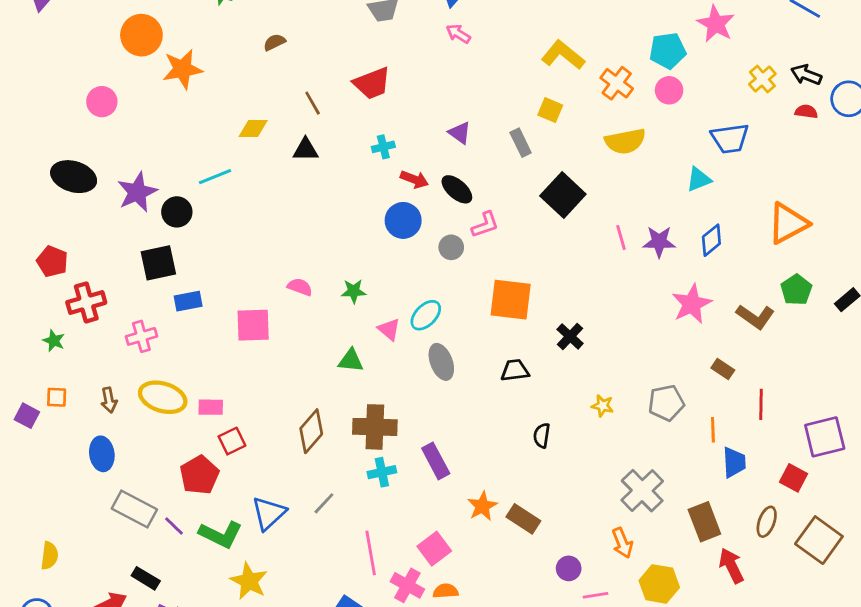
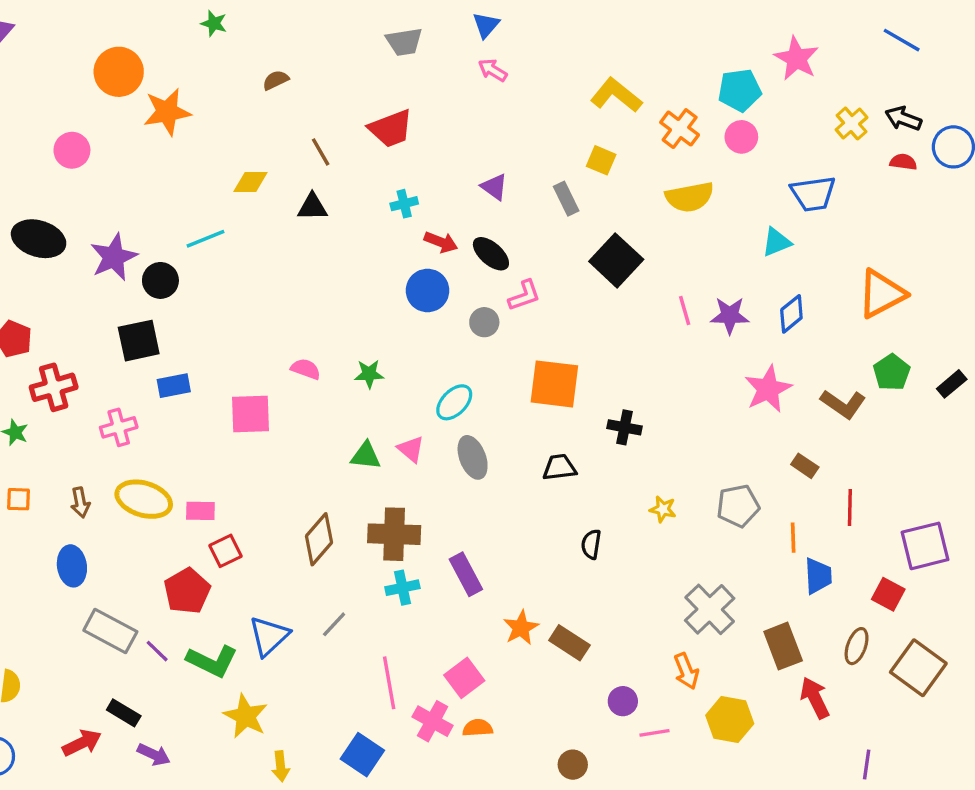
pink triangle: (389, 329) -> (411, 449), moved
black cross: (570, 336) -> (625, 427), turned -32

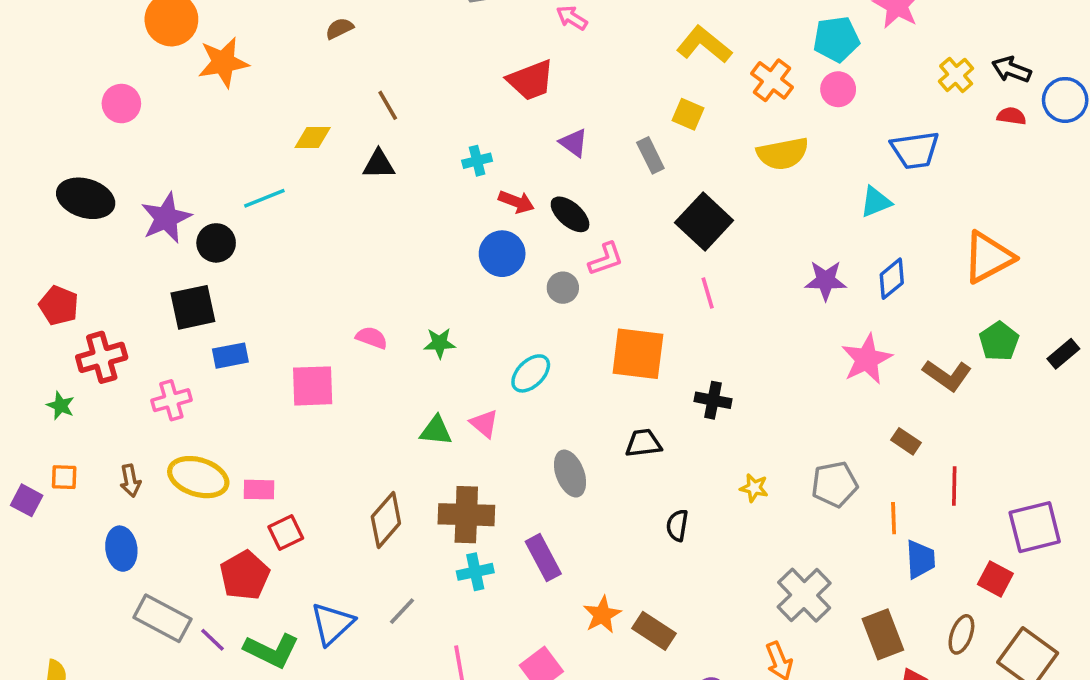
red trapezoid: (391, 129) -> (531, 80), moved
pink line: (685, 311) -> (708, 293), moved
gray ellipse: (473, 457) -> (570, 474), moved

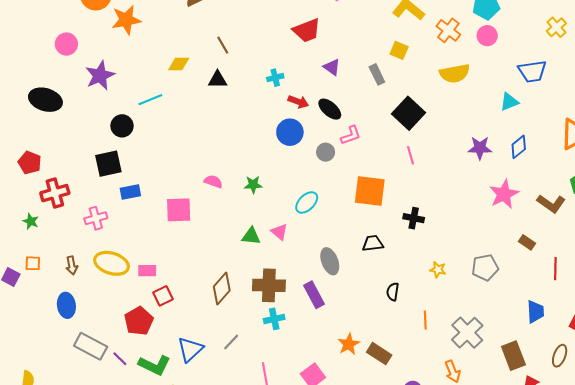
purple star: (166, 218) -> (100, 76), moved
orange line: (894, 518) -> (425, 320), moved
purple rectangle: (543, 558) -> (314, 295), moved

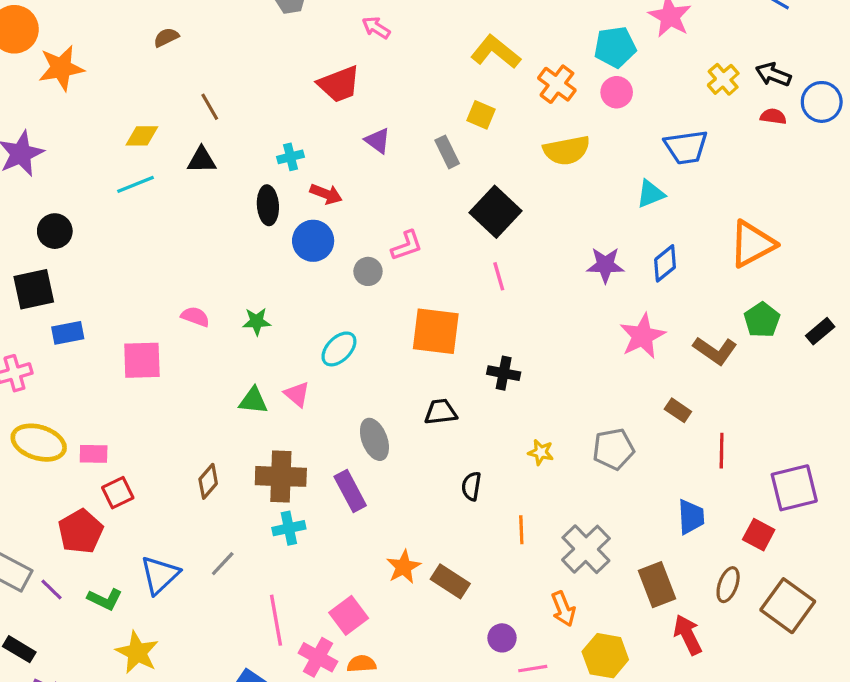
cyan line: (150, 100) -> (136, 184), moved
black ellipse: (330, 109) -> (268, 205), moved, turned 45
brown diamond: (222, 289) -> (208, 481), size x0.7
green L-shape: (155, 365) -> (105, 599), size x0.7

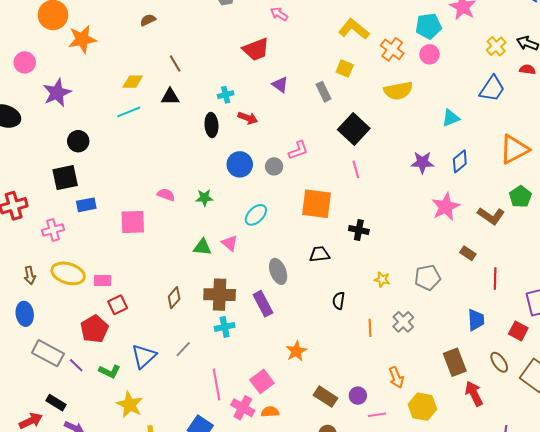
blue trapezoid: (686, 147) -> (492, 89), moved, turned -48
blue circle: (313, 241) -> (240, 164), moved
gray cross: (586, 549) -> (403, 322), moved, size x0.7
brown rectangle: (450, 581) -> (326, 397), moved
brown ellipse: (728, 585) -> (499, 362), turned -55

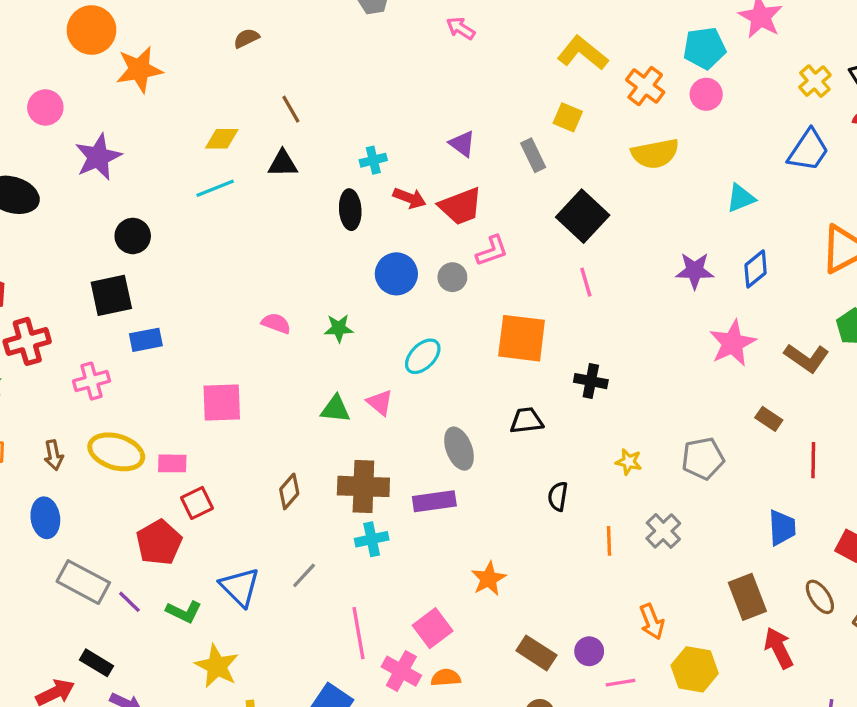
red trapezoid: (256, 49) -> (461, 206), moved
pink square: (133, 222) -> (222, 402), moved
purple rectangle: (263, 304) -> (434, 501), turned -70
blue triangle: (144, 356) -> (240, 587), turned -32

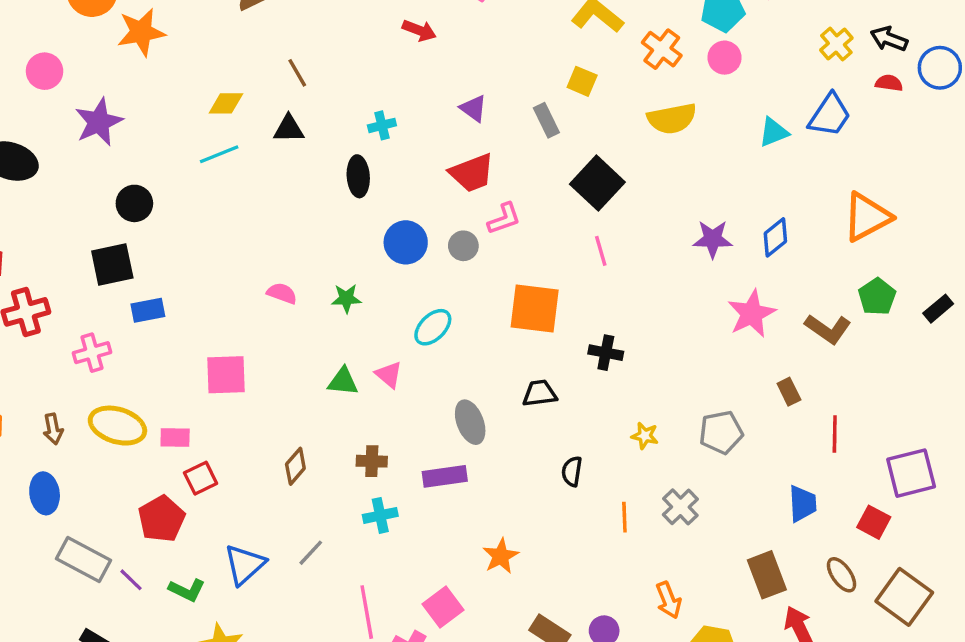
red arrow: (410, 198) -> (419, 30), moved
cyan triangle: (741, 198) -> (774, 132), moved
brown rectangle: (769, 419) -> (789, 392), turned 30
brown cross: (363, 486) -> (372, 461), size x0.6
blue triangle: (240, 587) -> (245, 565), turned 33

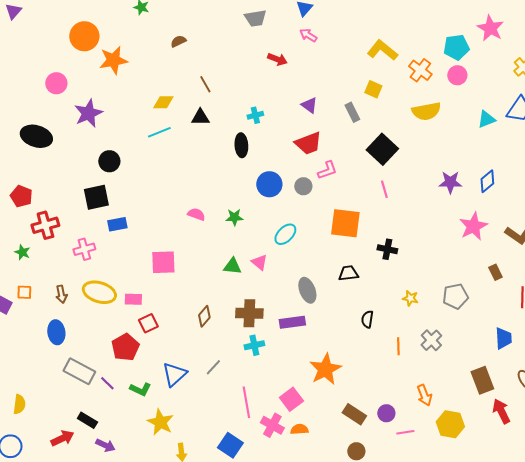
brown cross: (372, 461) -> (249, 313), size x1.5
orange star: (501, 556) -> (325, 369), size x1.5

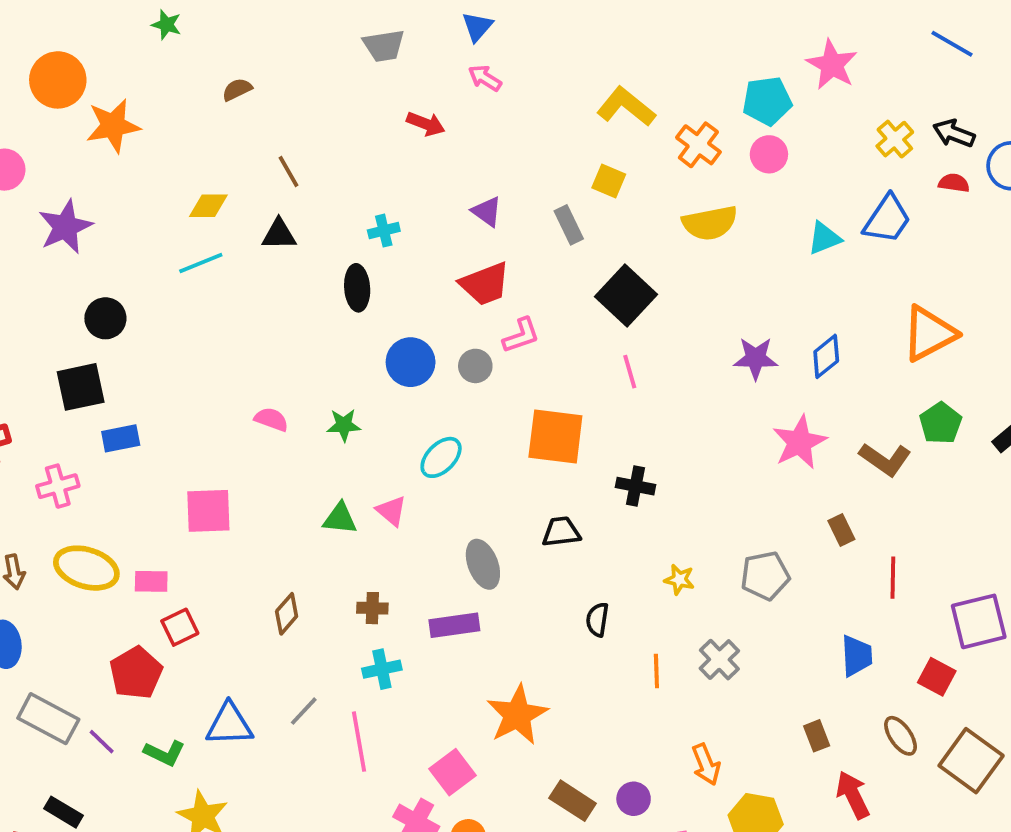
brown cross: (249, 313) -> (372, 608), size x0.6
blue triangle: (174, 374) -> (229, 724), turned 40
brown rectangle: (482, 380) -> (817, 736), size x0.6
pink line: (246, 402) -> (359, 742), moved

